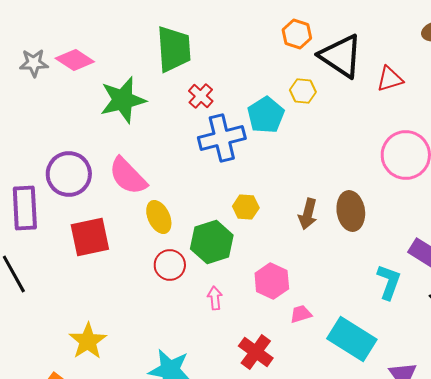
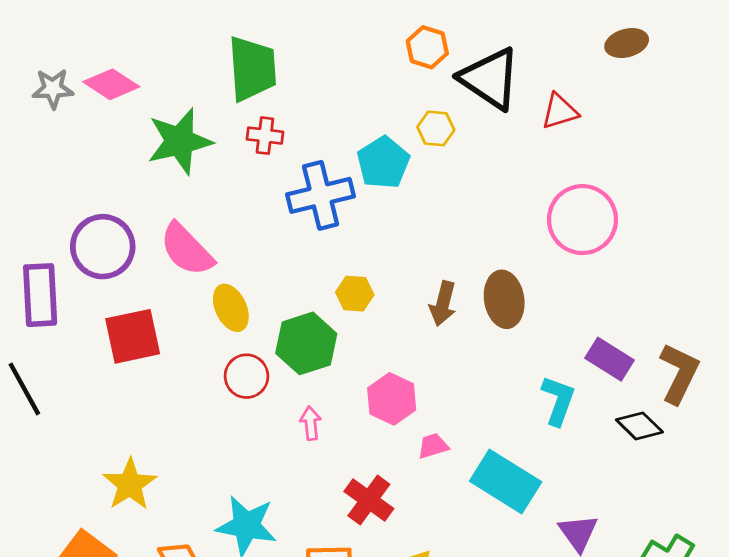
red cross: (201, 96) -> (265, 136), moved, turned -35

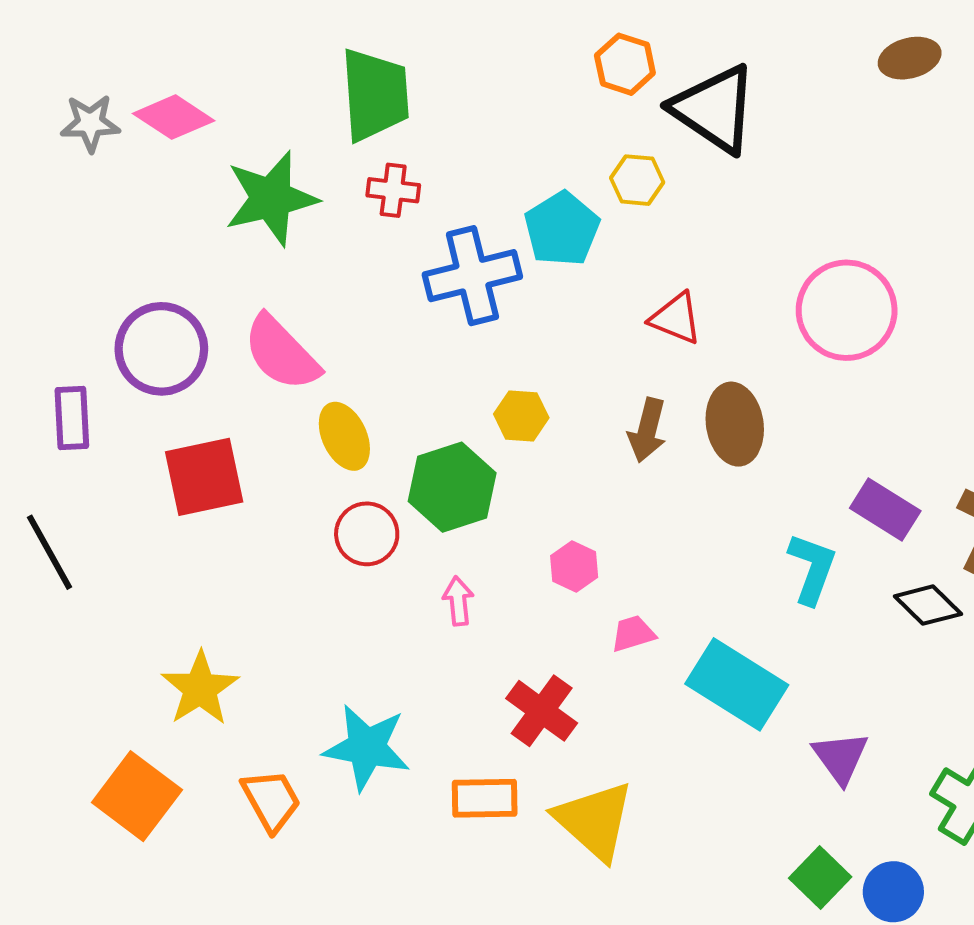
red triangle: (560, 111) -> (676, 318), moved, turned 39
purple rectangle: (40, 295) -> (72, 418), size x0.7
pink hexagon: (392, 399) -> (574, 566), size x0.7

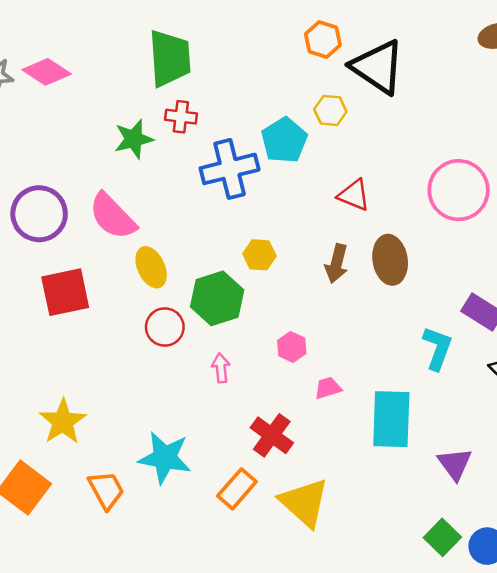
green star: (271, 198) -> (134, 139), moved, size x0.7
cyan rectangle: (737, 684) -> (391, 419), turned 60
orange rectangle: (485, 798) -> (237, 489), turned -48

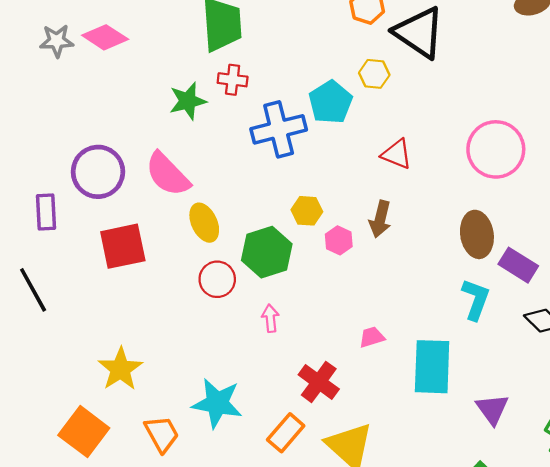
brown ellipse: (390, 260) -> (477, 234), moved
pink hexagon: (292, 347) -> (339, 240), moved

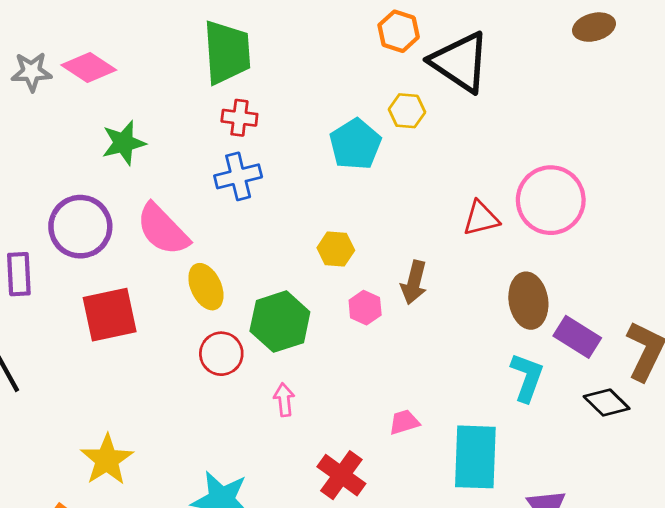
green star: (188, 101) -> (124, 143), moved
blue cross: (279, 129) -> (238, 176), moved, size x0.7
red triangle: (397, 154) -> (481, 218), moved, turned -36
yellow hexagon: (307, 211) -> (336, 249), moved

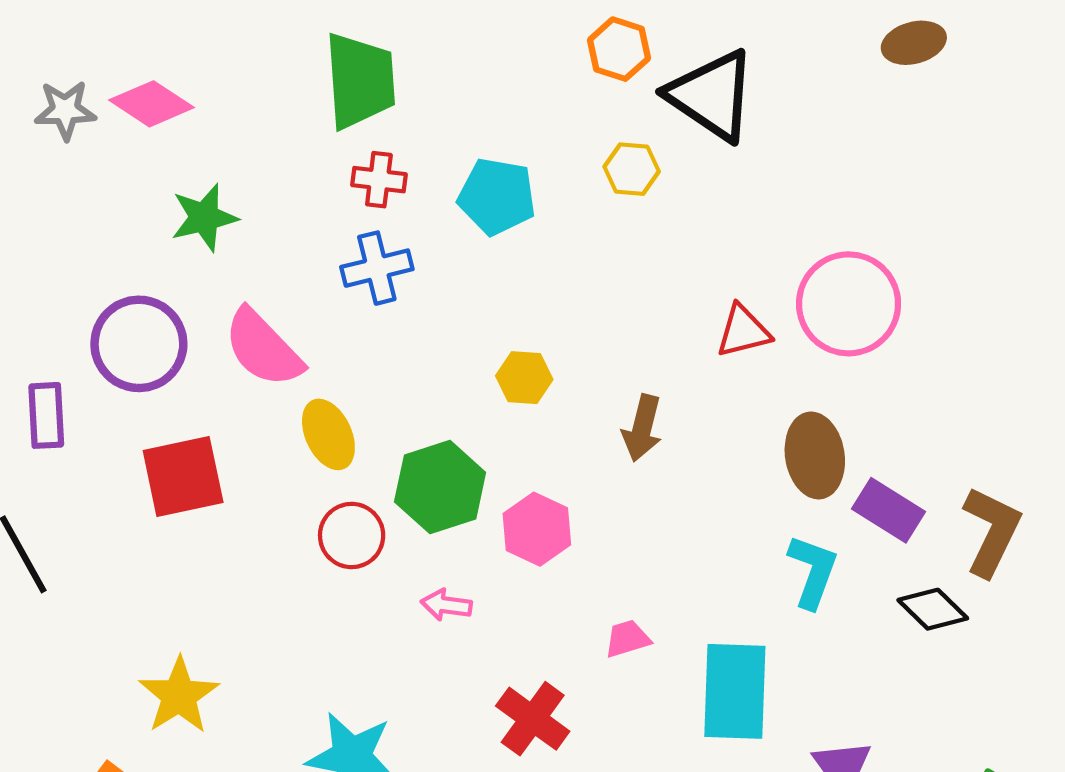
cyan pentagon: (355, 144) -> (497, 196), moved, turned -30
pink hexagon: (365, 308) -> (537, 529), moved, size x1.4
pink arrow: (284, 400) -> (446, 605), turned -76

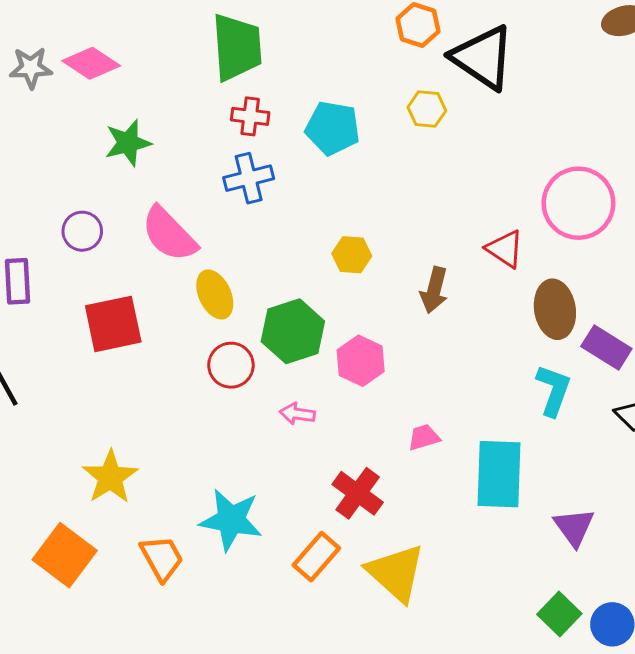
red triangle: (743, 331) -> (505, 249), moved, turned 48
purple circle: (139, 344) -> (82, 231), size x0.6

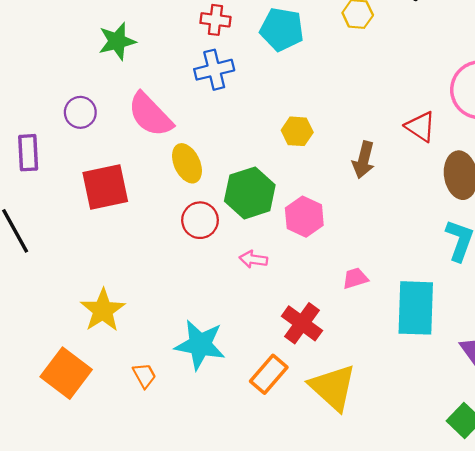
orange trapezoid: (162, 558) -> (144, 375), size x0.7

